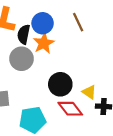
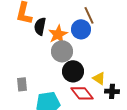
blue circle: (43, 23) -> (81, 29), moved
gray circle: (21, 59) -> (62, 51), moved

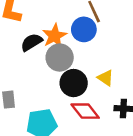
black semicircle: (40, 26) -> (32, 42), moved, turned 48
yellow triangle: (99, 78) -> (106, 78), moved

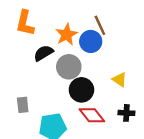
orange star: (54, 36) -> (66, 35), moved
yellow triangle: (106, 78) -> (119, 80), moved

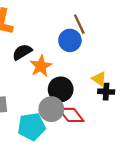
orange star: (66, 35) -> (41, 66), moved
gray circle: (69, 67) -> (51, 109), moved
black cross: (126, 113) -> (106, 92), moved

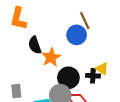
black semicircle: (22, 52) -> (35, 45), turned -78
black cross: (106, 92) -> (93, 76), moved

